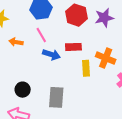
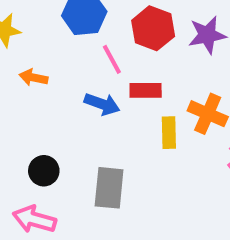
pink line: (41, 35) -> (112, 59), moved

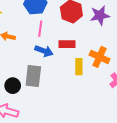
pink line: (112, 59) -> (40, 29), moved, turned 35
gray rectangle: (109, 188) -> (33, 76), moved

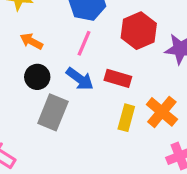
black circle: (13, 86) -> (37, 77), moved

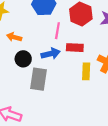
pink line: (84, 43) -> (57, 31), moved
blue arrow: (80, 79) -> (51, 54), turned -36

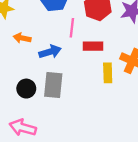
blue arrow: (51, 54) -> (50, 52), moved
black circle: (23, 59) -> (26, 89), moved

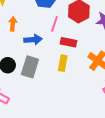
orange arrow: (22, 38) -> (13, 24), turned 72
yellow rectangle: (108, 73) -> (63, 63), moved

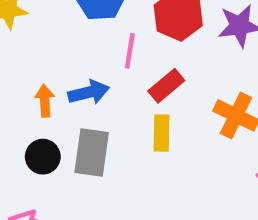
orange arrow: (13, 24) -> (45, 101), moved
red rectangle: (68, 42) -> (166, 86), turned -42

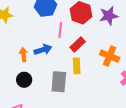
gray rectangle: (92, 152) -> (59, 82), moved

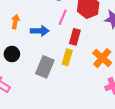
red rectangle: (78, 45) -> (75, 37), turned -49
orange arrow: (23, 55) -> (15, 22), moved

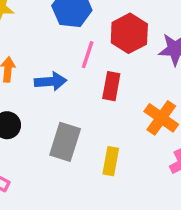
yellow rectangle: (67, 57) -> (111, 161), moved

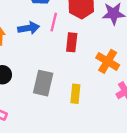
blue arrow: (51, 81) -> (29, 28), moved

